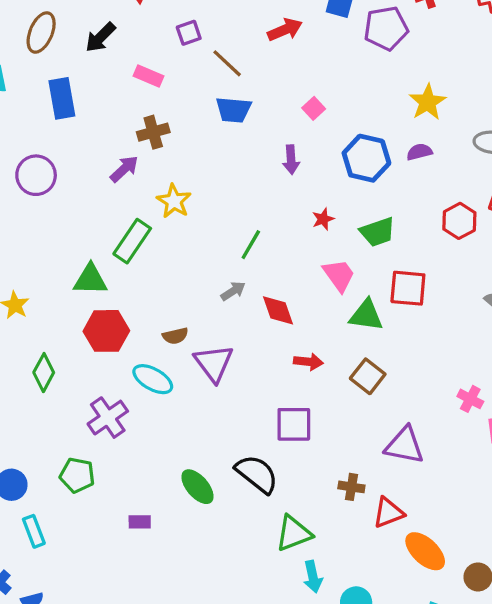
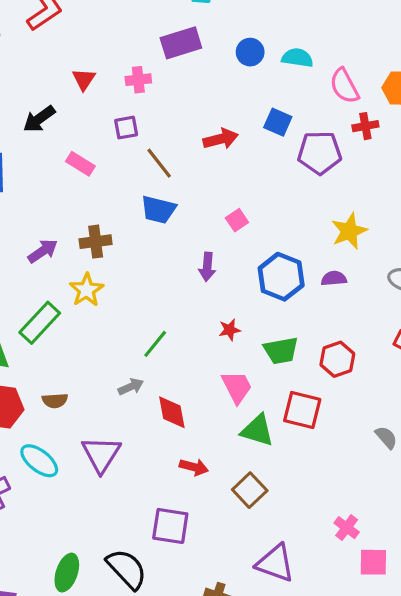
brown cross: (153, 132) -> (96, 242), moved
red hexagon: (459, 221) -> (337, 359), moved
brown semicircle: (175, 336) -> (55, 401), moved
green ellipse: (197, 487) -> (67, 573), turned 51

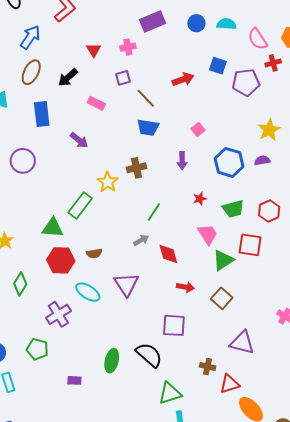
brown cross: (96, 242) -> (137, 168), moved
purple arrow: (43, 251) -> (79, 140), moved, turned 78
green triangle: (257, 430) -> (223, 260), turned -45

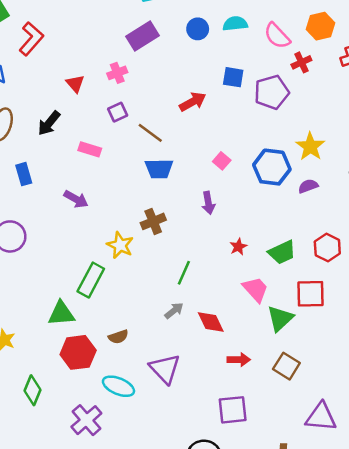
blue rectangle: (42, 114) -> (24, 174), size x0.7
blue hexagon: (229, 162) -> (272, 167), moved

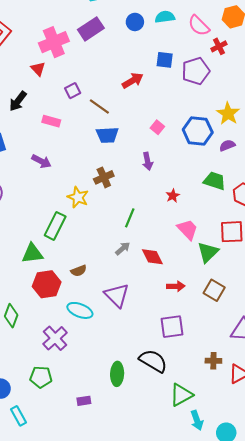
pink cross: (117, 73) -> (54, 42), moved, size x1.8
green trapezoid: (282, 252) -> (215, 181), moved, turned -135

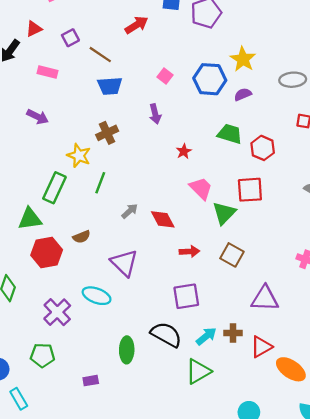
red triangle: (38, 69) -> (34, 29), moved, turned 49
green line: (130, 218) -> (100, 183), moved
cyan ellipse: (80, 310) -> (97, 296), moved
cyan arrow: (197, 420) -> (206, 336), moved, turned -108

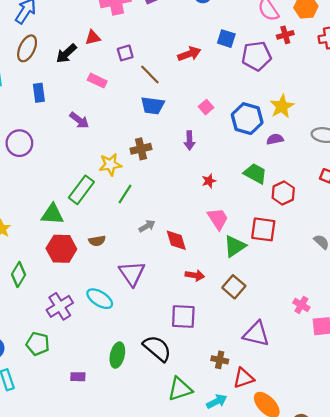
yellow star: (79, 156) -> (110, 164), turned 30
cyan arrow: (206, 336) -> (217, 401), moved

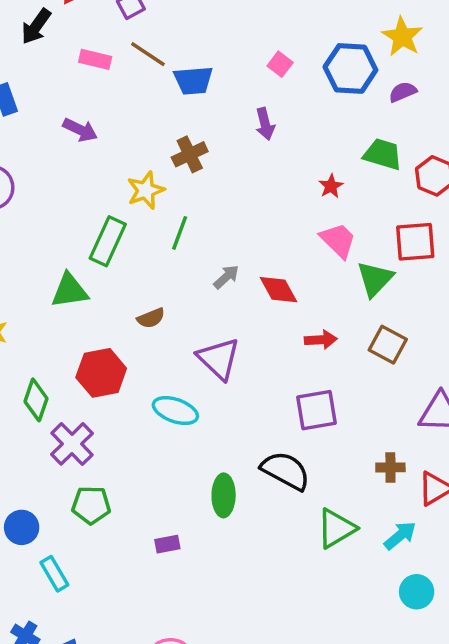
brown line: (150, 74) -> (148, 54), moved
red star: (209, 181) -> (331, 186), moved
red hexagon: (61, 249) -> (101, 373), moved
purple cross: (60, 306) -> (72, 444), moved

